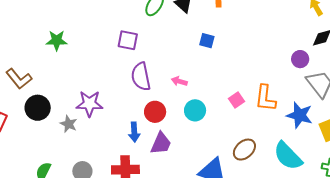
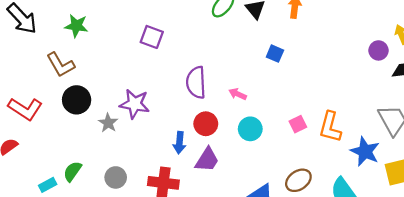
green star: (57, 40) -> (76, 26), moved
purple square: (128, 40) -> (152, 37), moved
purple circle: (300, 59) -> (378, 50), moved

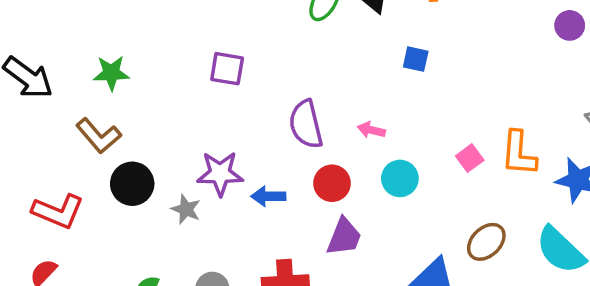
blue arrow: (179, 143) -> (268, 196), moved, turned 95

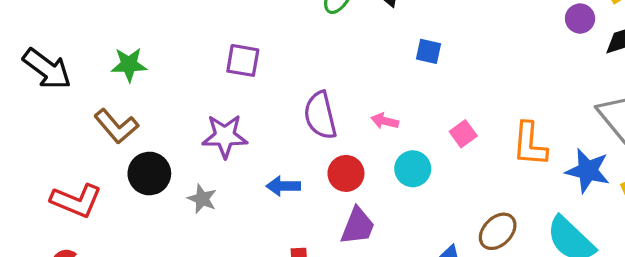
pink square: (470, 158) -> (463, 134), moved
purple star: (220, 174) -> (225, 136), moved

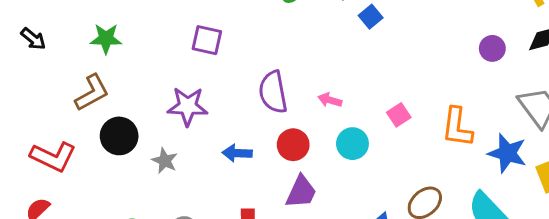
purple circle: (580, 19) -> (492, 48), moved
blue square: (429, 51) -> (371, 17), moved, turned 35
black arrow: (47, 69) -> (33, 39), size x0.6
brown L-shape: (116, 126) -> (92, 93), turned -81

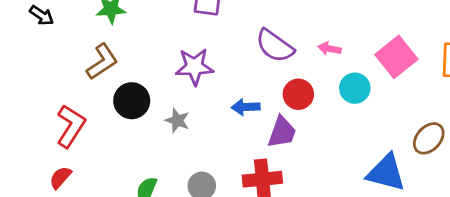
purple semicircle: (273, 92) -> (275, 46), turned -39
pink square: (399, 115) -> (396, 57), size x1.8
red L-shape: (53, 157) -> (71, 126), turned -78
purple trapezoid: (301, 192) -> (282, 132), moved

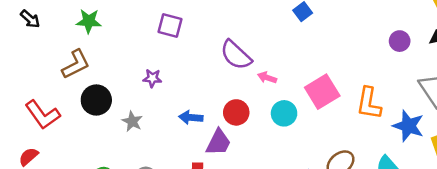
purple semicircle: (275, 46) -> (236, 55), moved
purple star: (194, 67) -> (152, 78), size x0.6
red L-shape: (71, 126) -> (43, 115), turned 105

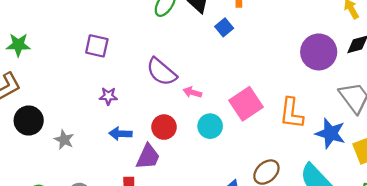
purple circle: (400, 41) -> (319, 52), size x1.8
purple star: (152, 78) -> (108, 96), moved

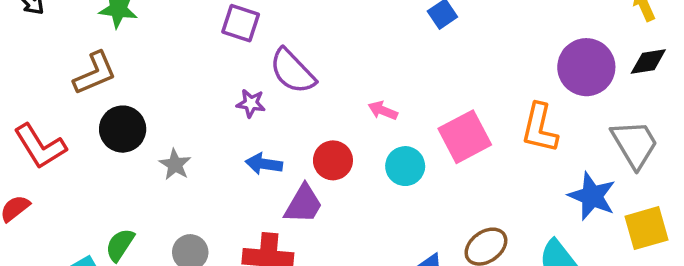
purple semicircle: (161, 72) -> (292, 71), moved
orange L-shape: (291, 113) -> (540, 128), moved

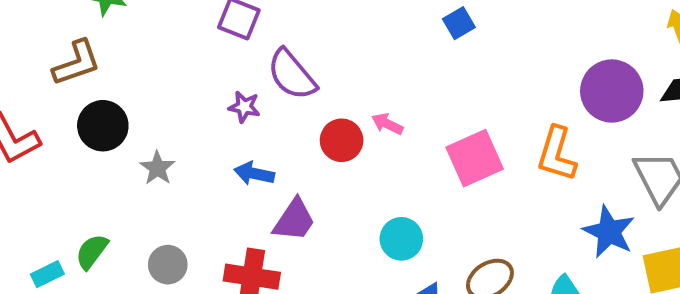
red circle: (333, 160) -> (342, 140), moved
cyan circle: (405, 166) -> (401, 239), moved

